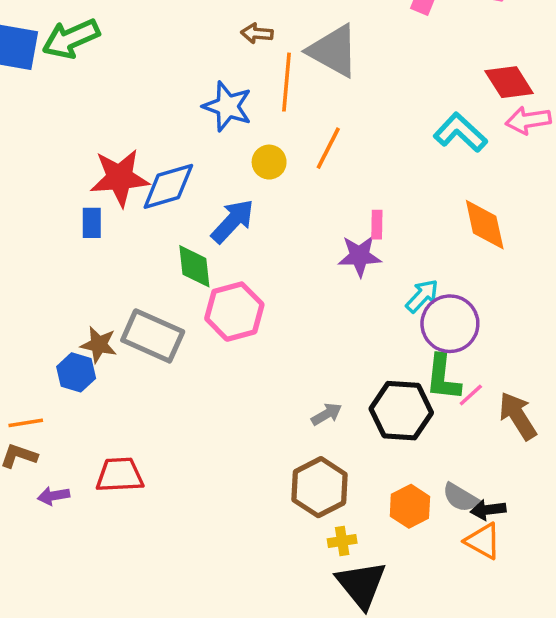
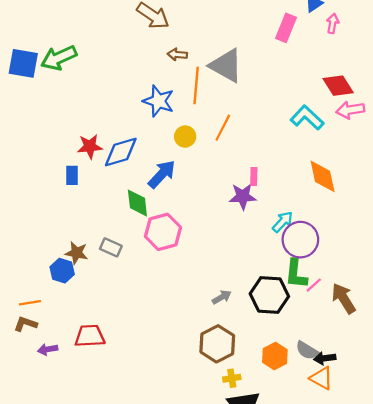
red star: (120, 178) -> (90, 146), size x0.7
gray rectangle: (153, 336) -> (111, 247), size x0.6

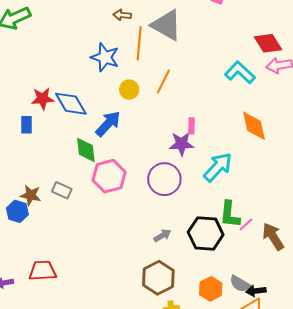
blue diamond: (121, 152) -> (71, 104), turned 76
cyan arrow: (283, 222) -> (218, 167), size x1.5
purple circle: (300, 240) -> (164, 179), moved

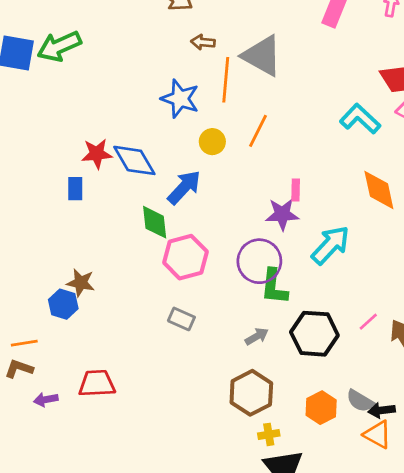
gray rectangle: (62, 190) -> (181, 319), moved
green L-shape: (230, 214) -> (274, 287), moved

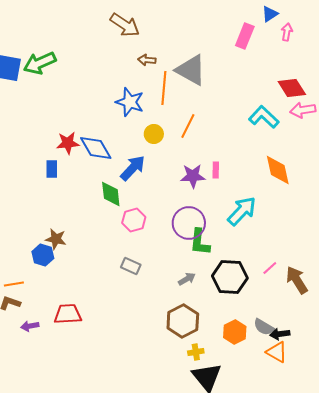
purple star: (282, 214) -> (193, 176), moved
pink hexagon: (185, 257) -> (134, 220), size x0.7

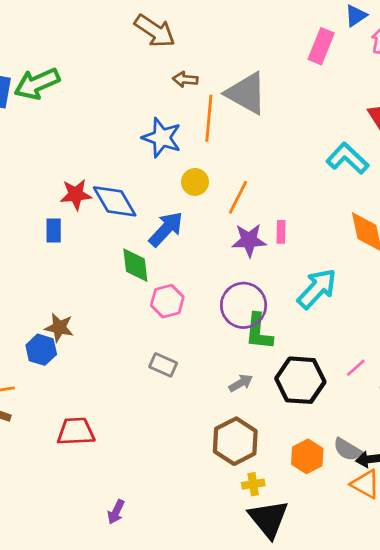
orange line: (188, 126) -> (238, 197), moved
purple arrow: (30, 326) -> (116, 512), moved, turned -54

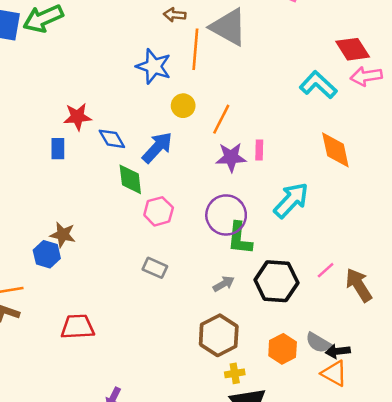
blue diamond: (115, 201) -> (112, 139), moved, size x0.7

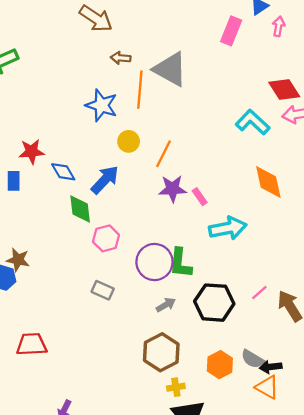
pink rectangle: (259, 150) -> (200, 197), moved, turned -36
cyan arrow: (291, 200) -> (228, 228), turned 36
purple circle: (226, 215) -> (154, 262), moved

